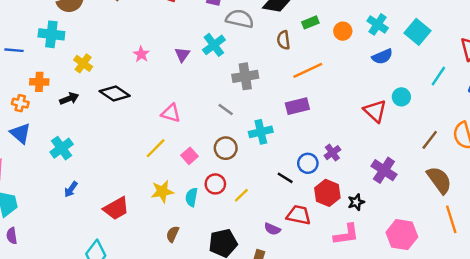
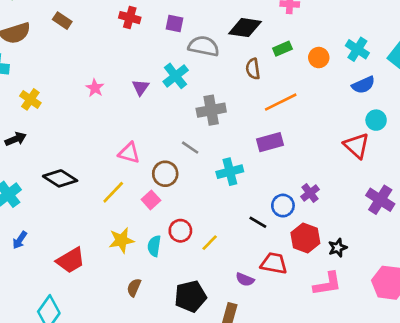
black diamond: (115, 94) -> (60, 178), moved
cyan circle: (401, 97) -> (376, 120), moved
brown circle: (226, 148) -> (165, 174), moved
purple cross: (384, 170) -> (380, 200), moved

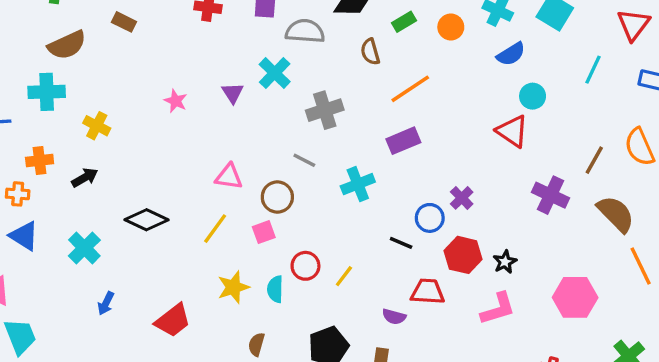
pink square: (151, 200) -> (264, 232), turned 30

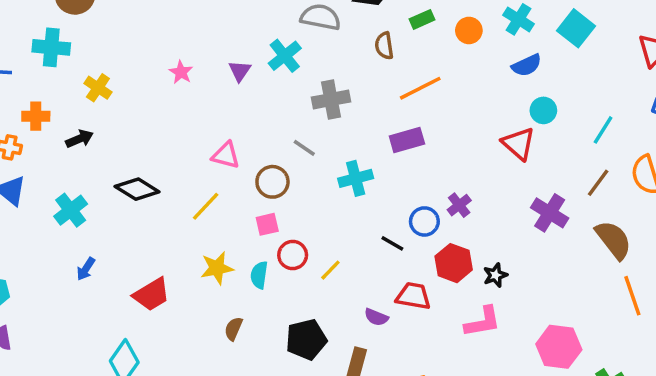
cyan line: (593, 70) -> (603, 130), moved
pink square: (264, 232) -> (267, 224), moved
pink hexagon: (575, 297) -> (559, 347), moved

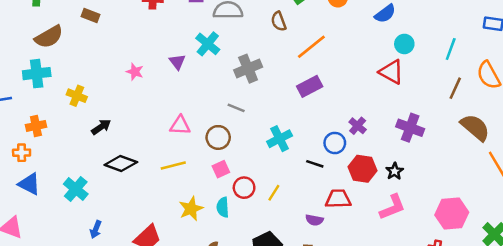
black arrow: (80, 139) -> (101, 127), moved
cyan cross: (356, 178) -> (280, 139), moved
yellow line: (206, 206) -> (173, 165), turned 45
purple cross: (550, 213) -> (410, 128), moved

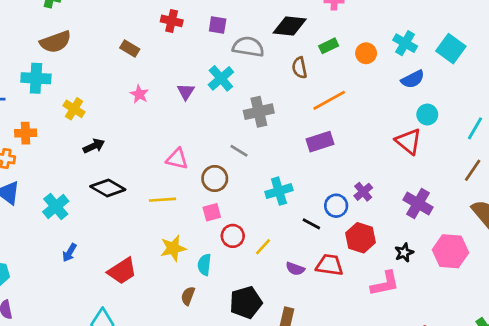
brown rectangle: (90, 15) -> (130, 48), moved
black star: (395, 171) -> (404, 253), moved
cyan semicircle: (223, 207) -> (204, 265), moved
pink hexagon: (452, 214) -> (450, 251), moved
purple semicircle: (314, 220) -> (295, 269), moved

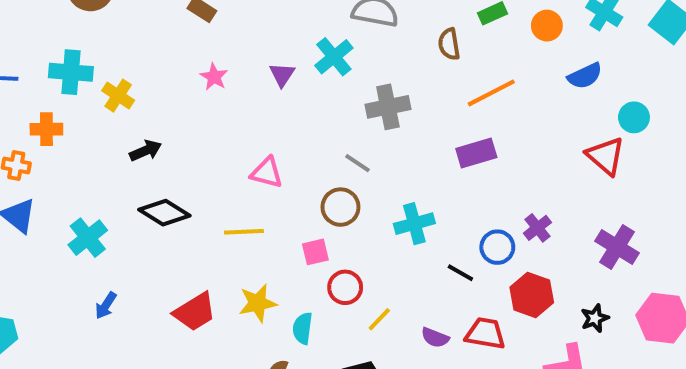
cyan cross: (36, 78) -> (71, 72), moved
blue semicircle: (413, 79) -> (585, 76), moved
brown circle: (215, 179) -> (340, 207), moved
yellow line: (263, 247) -> (379, 319), moved
red trapezoid: (122, 271) -> (195, 312), moved

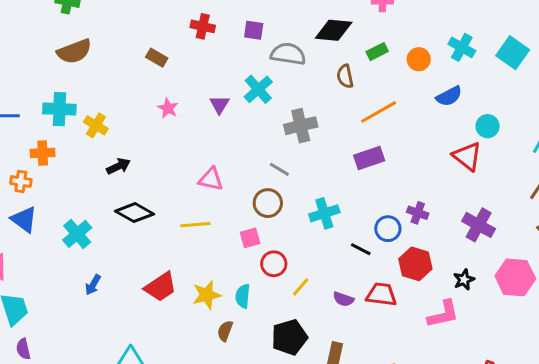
purple cross: (537, 228) -> (418, 213), turned -30
yellow star: (258, 303) -> (207, 295), moved

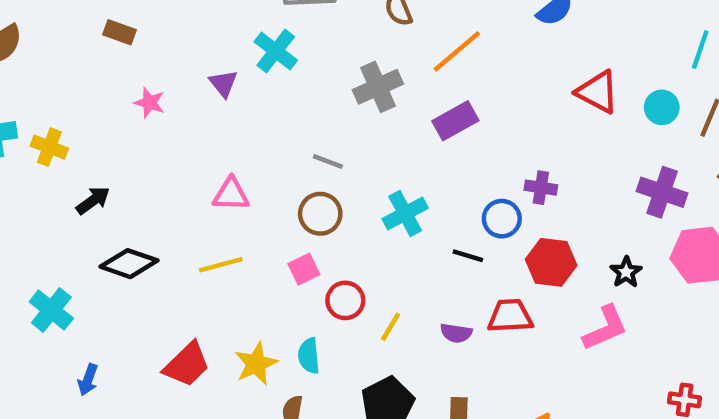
gray cross: (301, 126) -> (378, 87), moved
cyan circle: (488, 126) -> (662, 107), moved
purple cross: (479, 225) -> (662, 192), moved

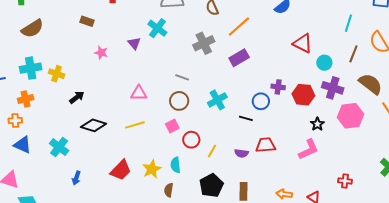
cyan circle: (662, 107) -> (324, 63), moved
red hexagon: (551, 262) -> (303, 95), moved

